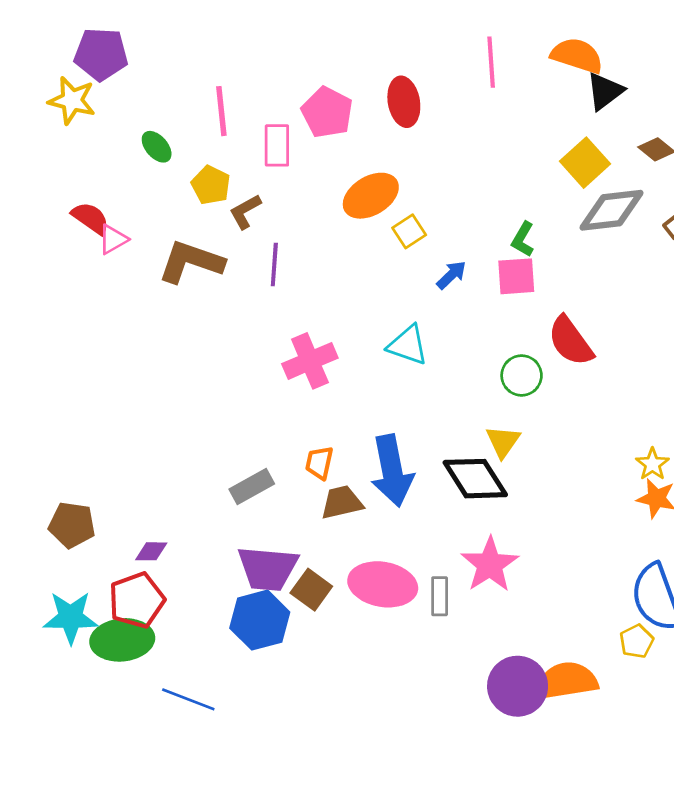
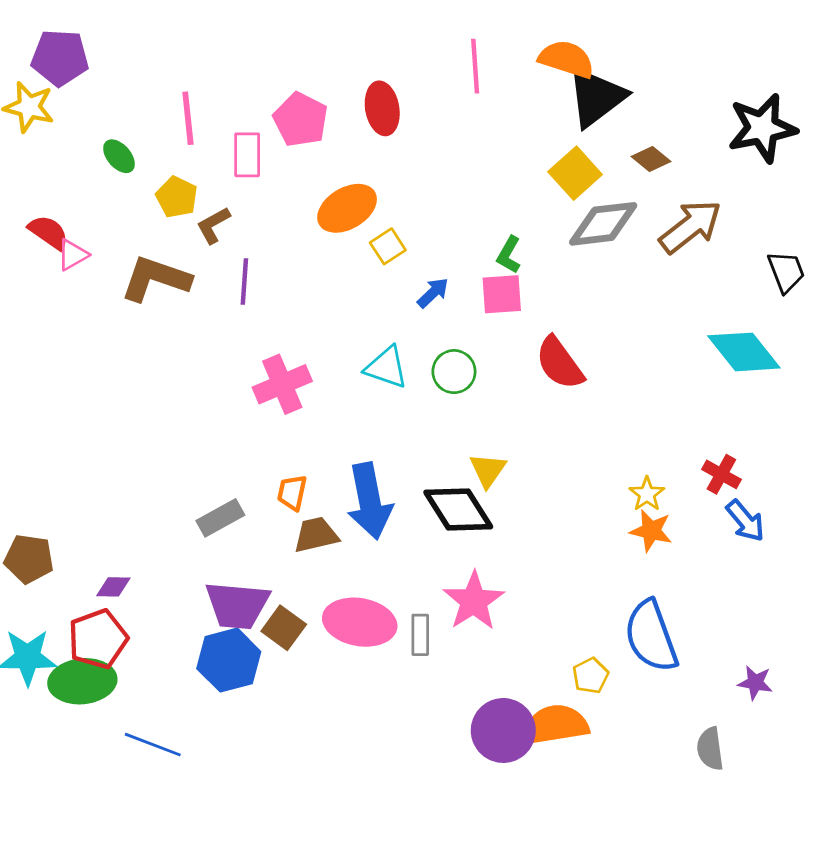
black triangle: (605, 91) -> (596, 97), size x1.5
green circle: (522, 375) -> (454, 372), moved
yellow pentagon: (637, 641) -> (591, 676), moved

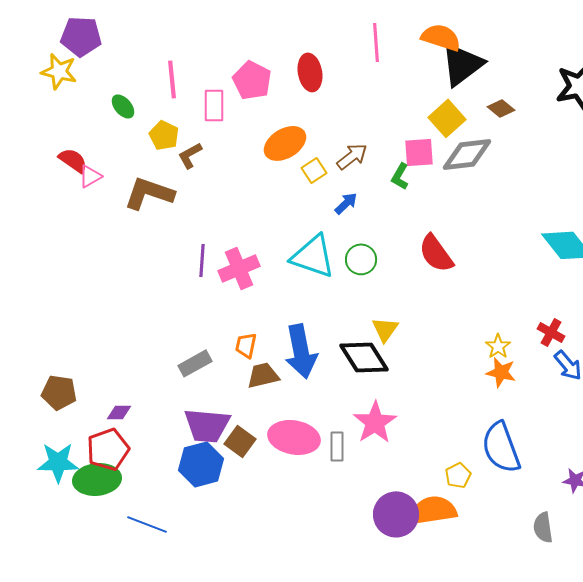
brown arrow: (690, 227) -> (352, 156), moved, size x0.7
purple line: (244, 282) -> (202, 260), moved
pink square: (502, 294) -> (419, 152), moved
cyan triangle: (386, 367) -> (313, 256), size x1.4

